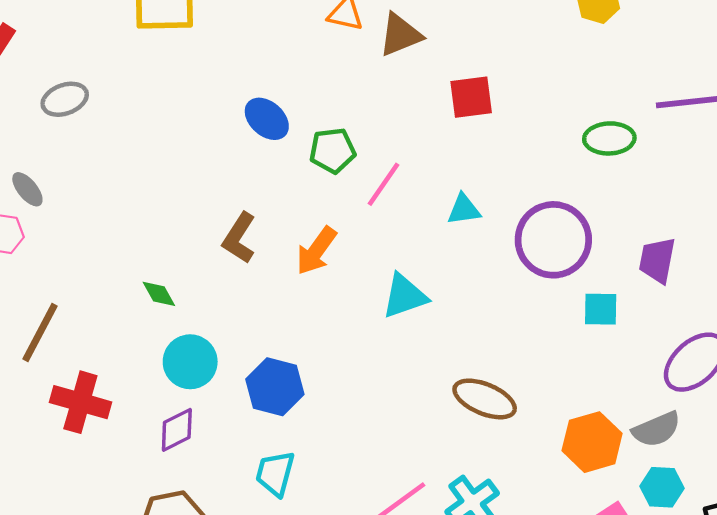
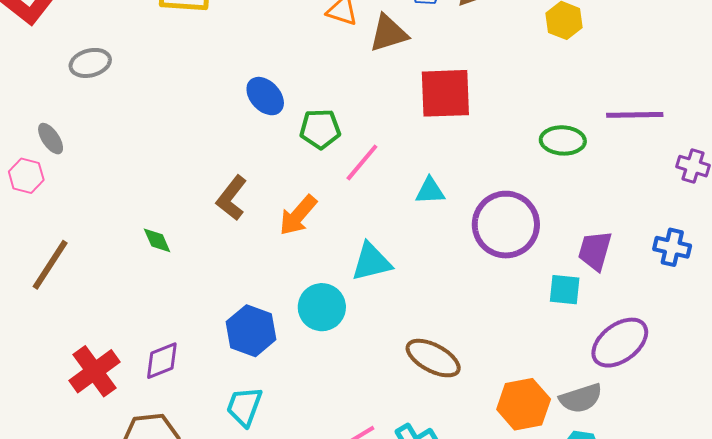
red square: (471, 97) -> (445, 93), size x1.4
cyan square: (601, 309) -> (565, 290), moved
cyan circle: (190, 362) -> (322, 307), moved
red cross: (80, 402) -> (94, 371), moved, turned 33

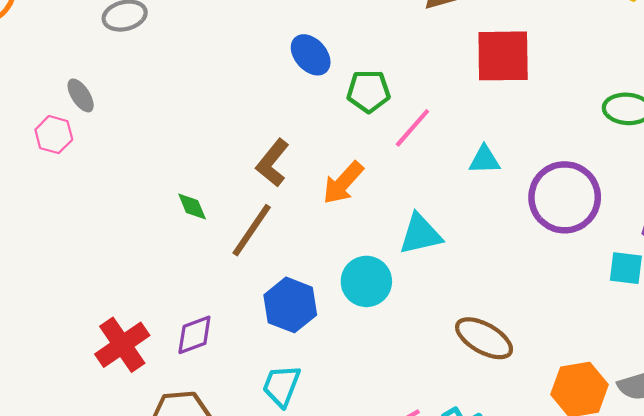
brown line: (50, 265) -> (252, 230), moved

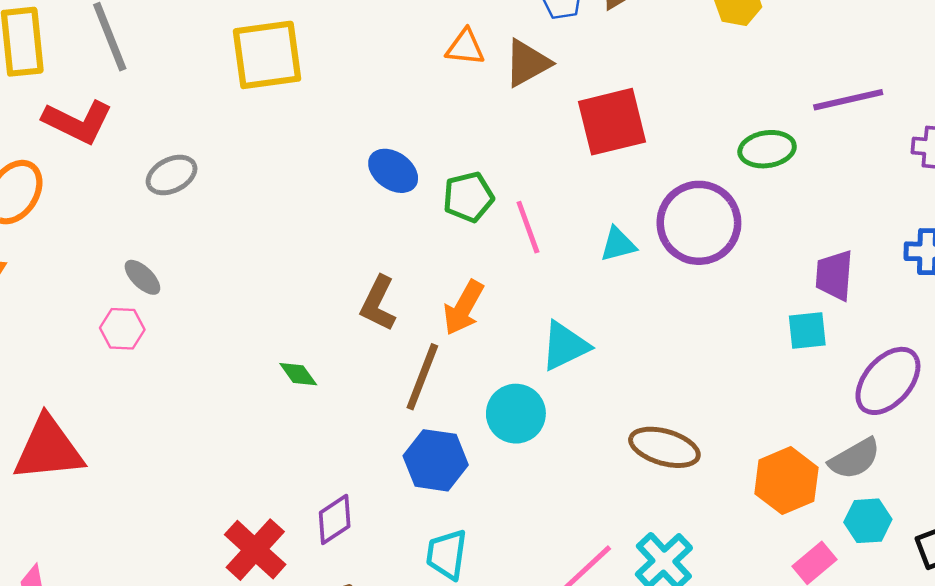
pink line: (412, 128) -> (528, 227), turned -48
purple circle: (565, 197) -> (699, 223), moved
brown line: (252, 230) -> (422, 377), moved

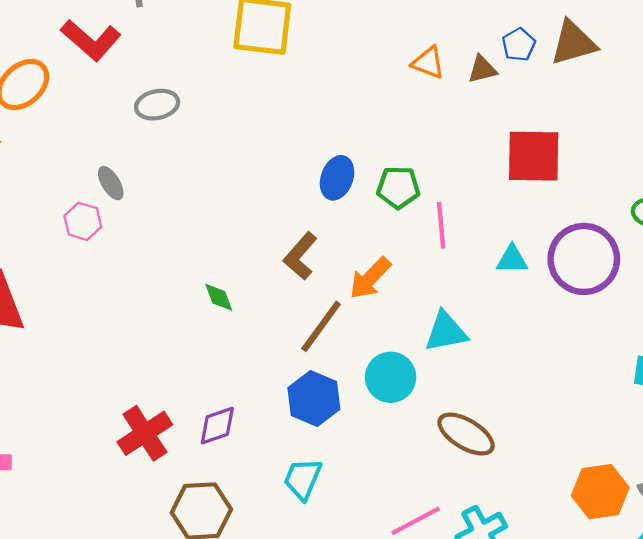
brown triangle: (527, 63) -> (482, 69), moved, size x0.7
blue ellipse: (393, 171) -> (337, 178), moved, turned 60
brown ellipse: (664, 447) -> (466, 434), moved

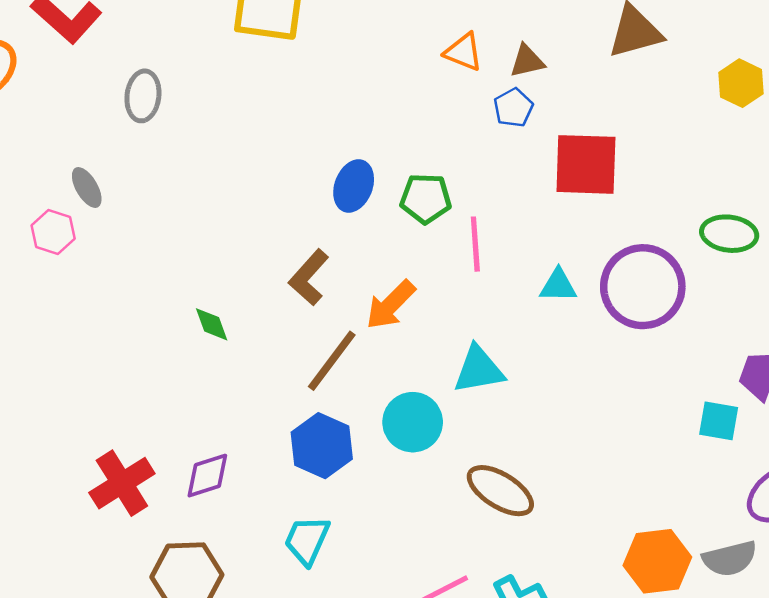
blue pentagon: (519, 45) -> (513, 108), moved
gray ellipse: (157, 105) -> (143, 96), turned -72

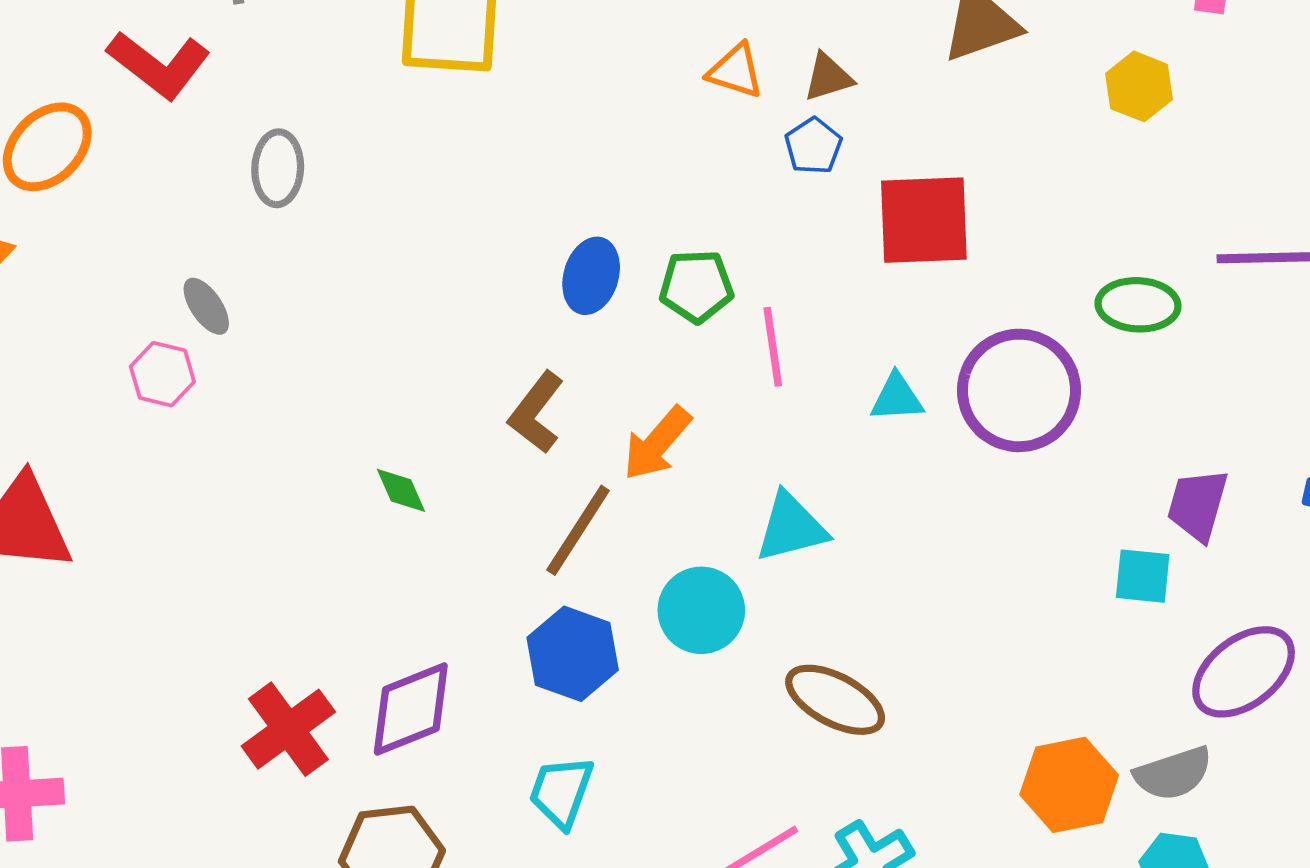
purple diamond: (207, 476) -> (411, 709), size x1.4

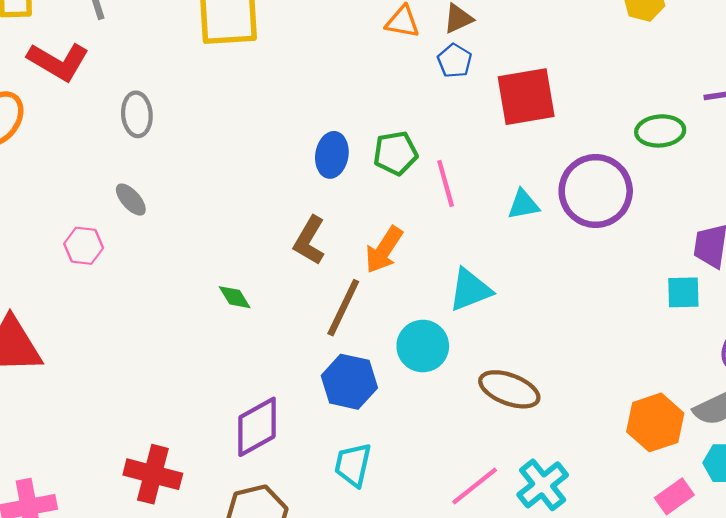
gray ellipse: (206, 306) -> (131, 200), moved
red cross: (288, 729) -> (153, 474), moved, turned -32

